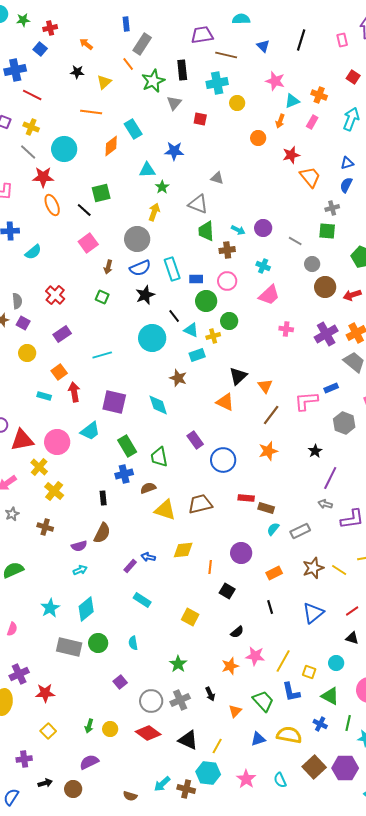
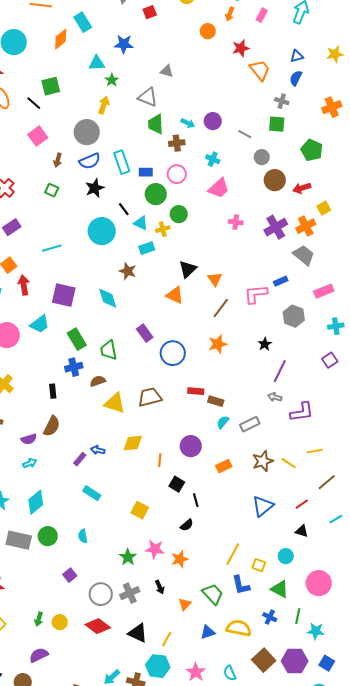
red square: (200, 119) -> (150, 12), turned -32
gray cross: (332, 208) -> (282, 101), turned 32
black line: (270, 607) -> (196, 500), moved
pink star: (255, 656) -> (155, 549), moved

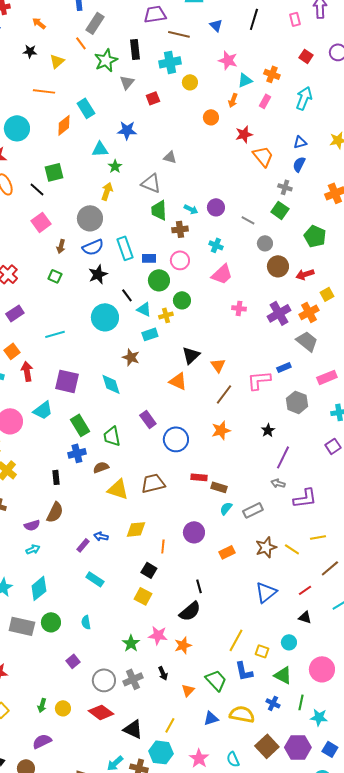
green square: (277, 124) -> (280, 210), turned 30
black square: (177, 484) -> (149, 570), moved
black semicircle: (187, 525) -> (190, 611), size x1.6
black triangle: (138, 633) -> (133, 729), moved

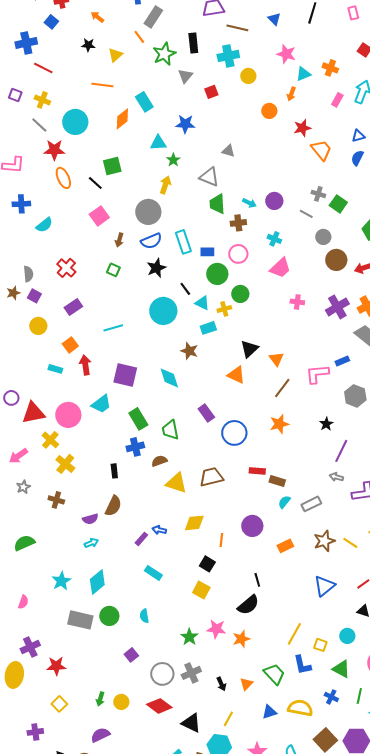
pink rectangle: (265, 101) -> (337, 100), moved
gray cross: (285, 187) -> (318, 194), moved
black arrow: (163, 673) -> (221, 684), moved

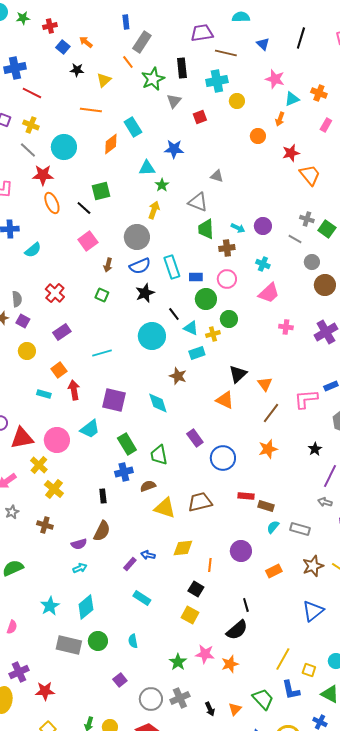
blue square: (51, 22) -> (63, 47), moved
gray rectangle: (311, 504) -> (300, 529), turned 42

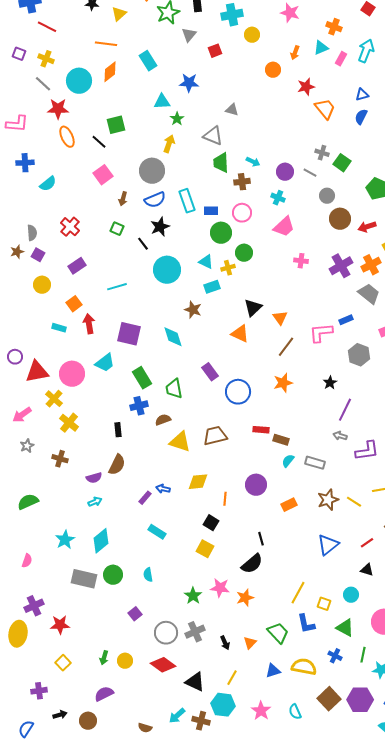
cyan triangle: (292, 99) -> (321, 48), moved
orange diamond: (111, 144) -> (110, 72), moved
purple circle: (263, 226) -> (285, 172), moved
black line: (174, 314) -> (143, 244), moved

